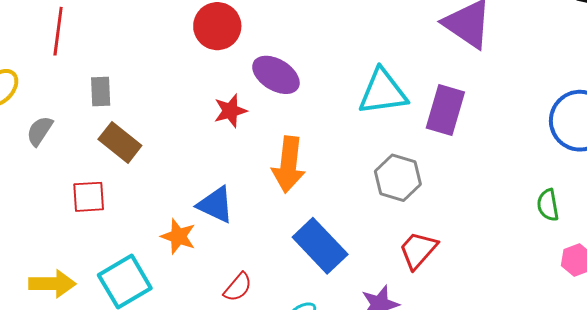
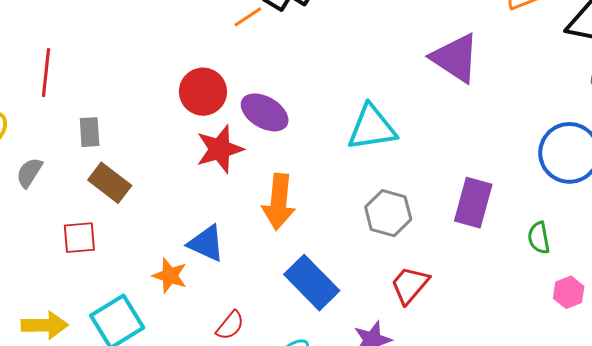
red circle: (217, 26) -> (203, 92), moved
purple rectangle: (445, 110) -> (473, 203), moved
red star: (230, 111) -> (220, 149), size x1.4

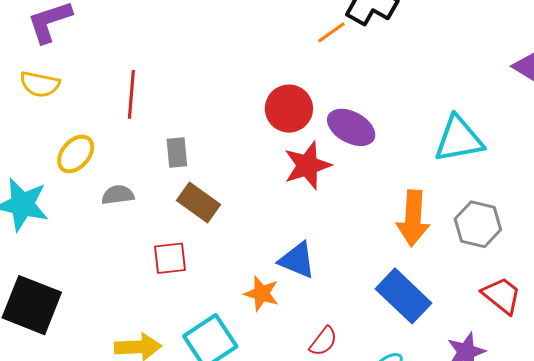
gray semicircle: (29, 173) -> (118, 195), turned 52
orange arrow: (279, 202) -> (413, 218), moved
red trapezoid: (410, 285) -> (502, 295), turned 90

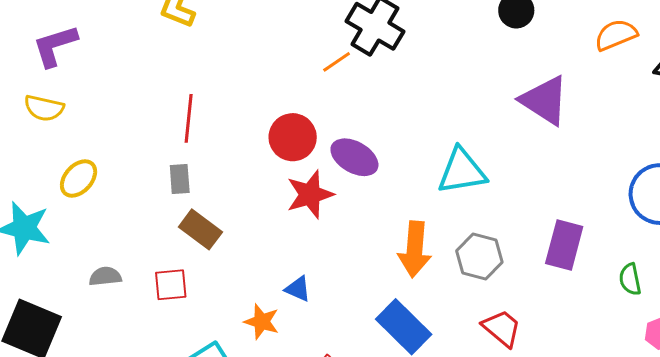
red line: (131, 94) -> (189, 118), moved
gray semicircle: (118, 195) -> (105, 276), moved
blue triangle: (297, 260) -> (298, 289), size x0.7

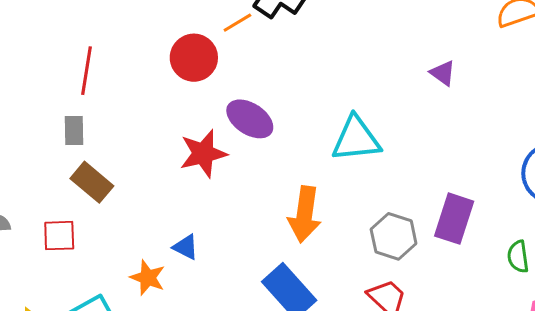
purple triangle: (545, 100) -> (443, 73), size x0.5
red circle: (293, 137) -> (194, 58), moved
gray hexagon: (479, 257) -> (394, 236), moved

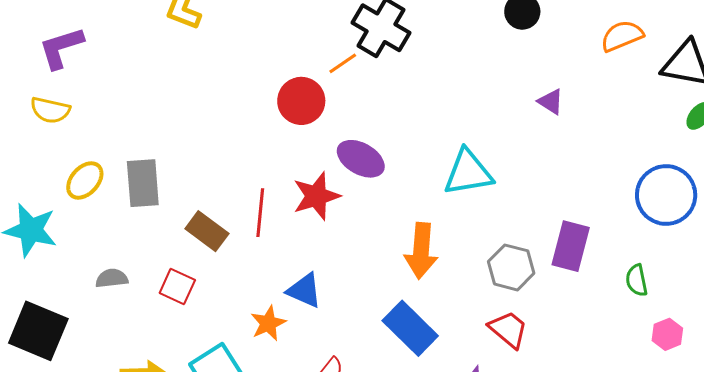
red line: (86, 71) -> (260, 213), moved
gray rectangle: (74, 131) -> (143, 183), moved, size x1.6
red square: (59, 236) -> (177, 286), turned 30
blue triangle: (186, 247) -> (304, 290), size x1.4
orange star: (148, 278) -> (268, 323), turned 30

